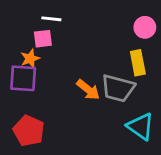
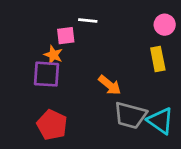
white line: (51, 19) -> (88, 21), moved
orange star: (30, 59) -> (53, 55), turned -30
gray trapezoid: (118, 88) -> (130, 115), moved

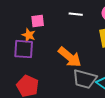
white line: (88, 21) -> (76, 14), moved
orange arrow: (110, 85) -> (70, 57), size x1.4

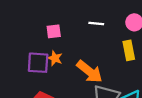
orange star: (29, 35) -> (55, 58), moved

